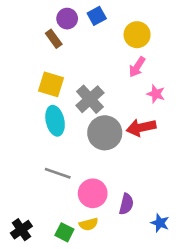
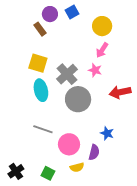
pink star: (156, 94) -> (95, 70), moved
red arrow: (141, 127) -> (120, 92), moved
blue star: (160, 223) -> (107, 133), moved
yellow semicircle: (89, 224) -> (77, 167), moved

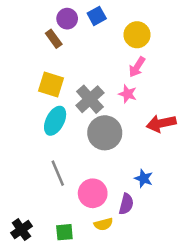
cyan ellipse: (41, 90) -> (55, 121), turned 40
gray line: (43, 129) -> (58, 173), turned 48
green square: (48, 173) -> (64, 232), turned -32

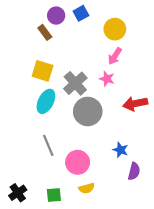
purple semicircle: (126, 204) -> (134, 171), moved

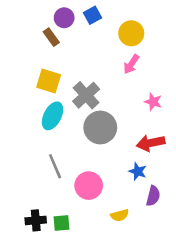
pink star: (107, 79) -> (153, 102), moved
red arrow: (135, 104) -> (151, 143), moved
yellow semicircle: (87, 188) -> (120, 215), moved
black cross: (18, 193) -> (36, 220), moved, turned 30

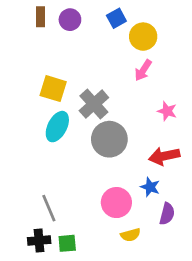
blue square: (93, 15) -> (116, 18), moved
brown rectangle: (51, 37) -> (40, 17), moved, turned 36
gray line: (55, 166) -> (49, 208), moved
pink circle: (89, 186) -> (116, 203), moved

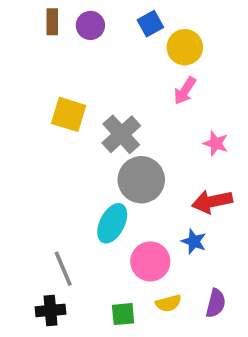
cyan ellipse: (57, 127) -> (112, 223), moved
purple semicircle: (167, 214) -> (216, 303), moved
green square: (67, 243) -> (123, 314), moved

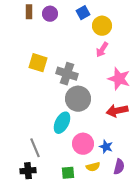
gray cross: (121, 134) -> (67, 74), turned -30
pink star: (216, 143) -> (119, 79), size x1.6
blue star: (194, 241) -> (106, 147), moved

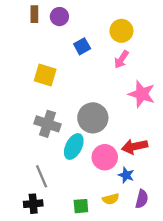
blue square: (83, 13) -> (82, 46), moved
gray cross: (67, 74) -> (48, 124), moved
red arrow: (117, 111) -> (135, 146), moved
pink circle: (83, 144) -> (105, 157), moved

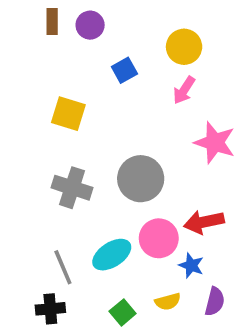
cyan ellipse: (74, 146) -> (112, 255), moved, turned 30
green square: (81, 206) -> (123, 312), turned -35

